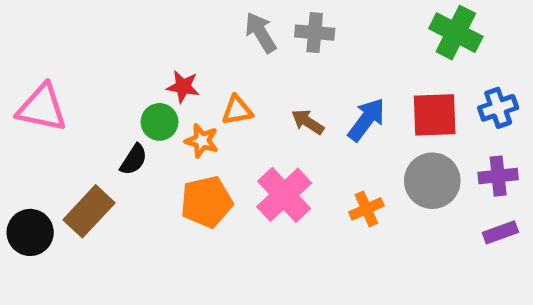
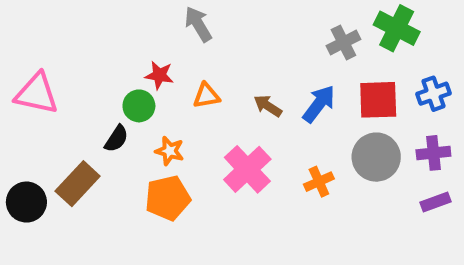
gray arrow: (261, 33) -> (198, 24), moved
gray cross: (315, 33) -> (343, 43), moved, turned -32
orange star: (202, 141) -> (170, 151), moved
orange pentagon: (207, 202) -> (168, 198), moved

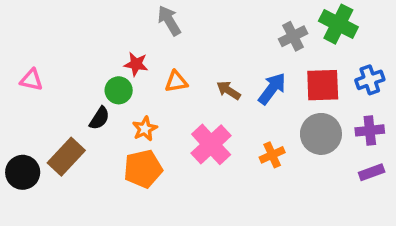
pink triangle: (37, 94) -> (31, 80), size x0.6
orange star: (170, 151) -> (145, 129), turned 30

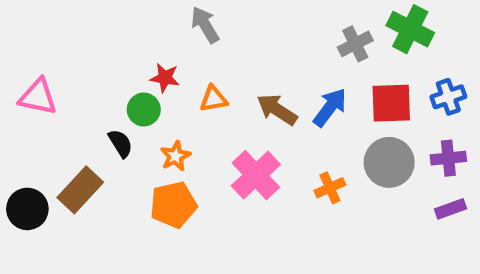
pink triangle: (31, 80) -> (38, 97), size x1.4
brown arrow: (229, 90) -> (277, 109), size x1.4
black semicircle: (99, 118) -> (120, 143), turned -65

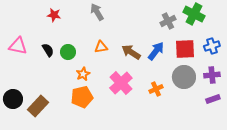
red star: (165, 78) -> (54, 15), moved
black semicircle: (120, 143) -> (48, 50), moved
brown rectangle: (80, 190) -> (38, 106), moved

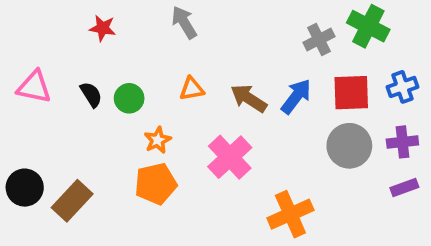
orange cross: (156, 89) -> (290, 214), moved, size x1.6

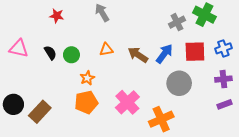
gray circle: (349, 146) -> (179, 83), moved
pink cross: (230, 157) -> (127, 102), moved

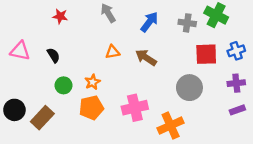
gray cross: (177, 22) -> (187, 23), turned 35
blue arrow: (164, 54) -> (149, 22), moved
green circle: (71, 55) -> (64, 85), moved
pink cross: (127, 102) -> (135, 108), turned 30

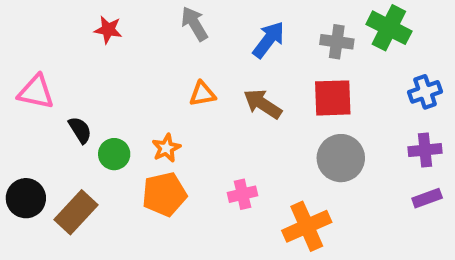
red square: (206, 54) -> (333, 98), moved
black semicircle: (53, 55) -> (80, 130), moved
pink cross: (135, 108) -> (243, 194), size x0.6

